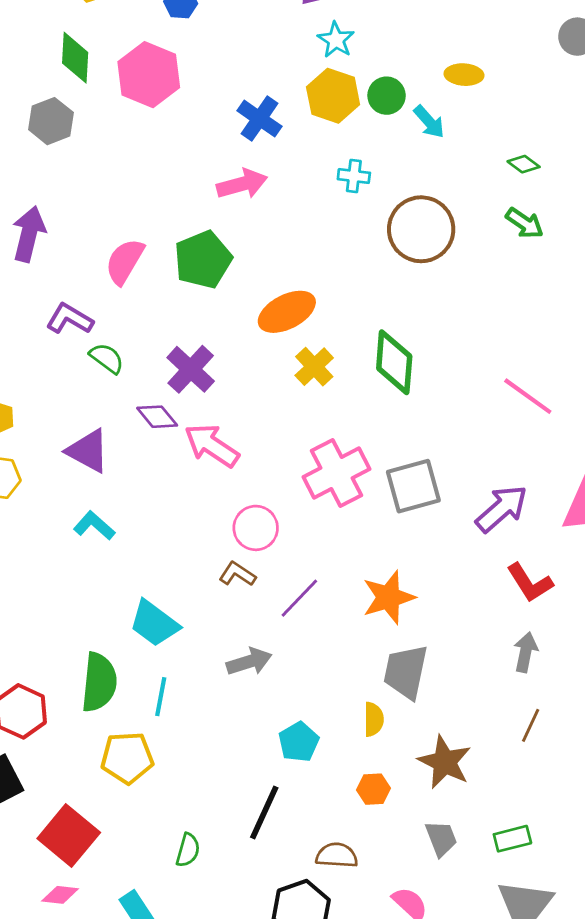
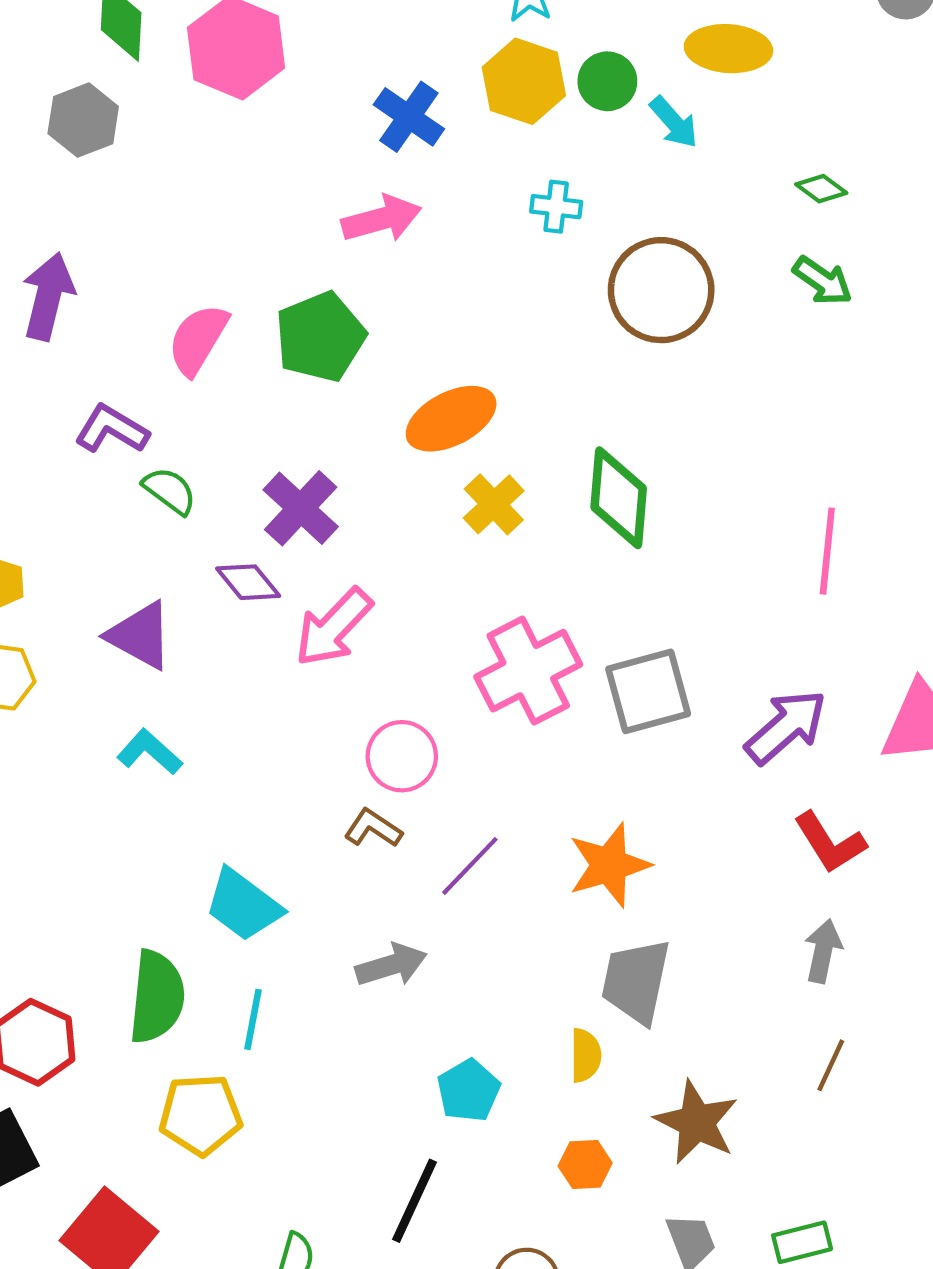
yellow ellipse: (464, 75) -> (728, 49), size x1.4
pink line: (528, 396) -> (827, 551), turned 60
pink arrow: (212, 445) -> (334, 627), turned -80

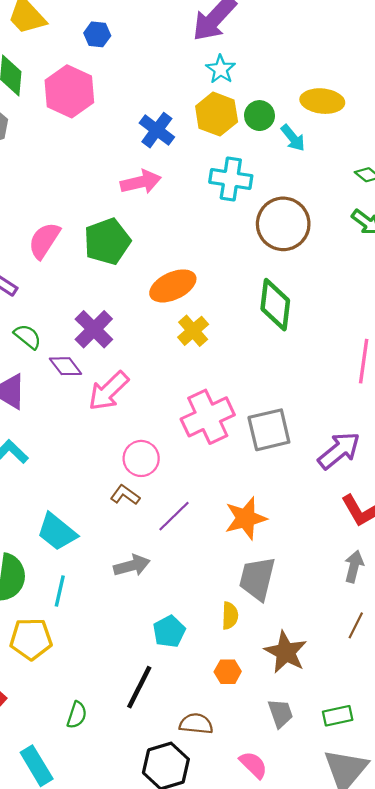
cyan cross: (556, 207) -> (231, 179), size x1.6
green semicircle: (170, 491) -> (28, 337), moved
green diamond: (619, 498) -> (275, 305), moved

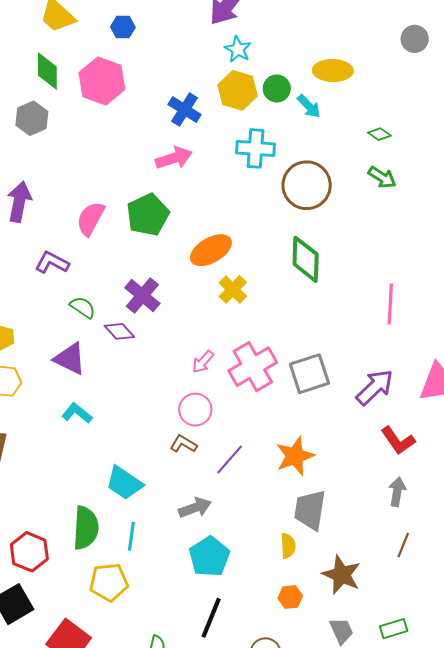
pink arrow: (109, 391) -> (203, 362), moved, size x0.6
cyan pentagon: (169, 632) -> (209, 557), moved, size x1.4

